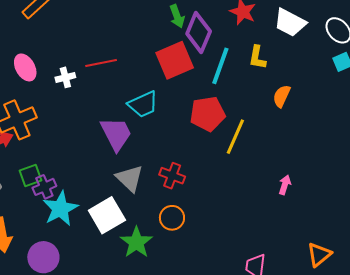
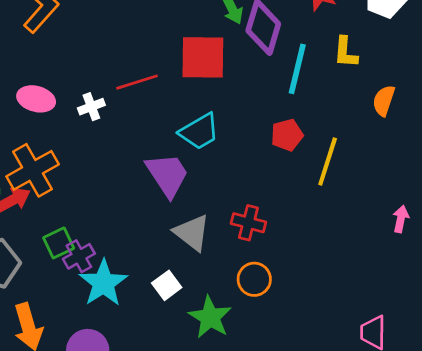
red square: (175, 60) -> (203, 57), moved, turned 30
pink ellipse: (25, 67) -> (36, 99), turned -40
red pentagon: (207, 114) -> (287, 135), size x0.7
white square: (107, 215) -> (167, 285), size x0.6

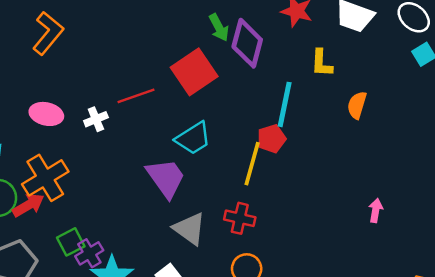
red square: (203, 57) -> (194, 72), turned -33
cyan line: (297, 69) -> (285, 104), moved
yellow line: (328, 162) -> (252, 164), moved

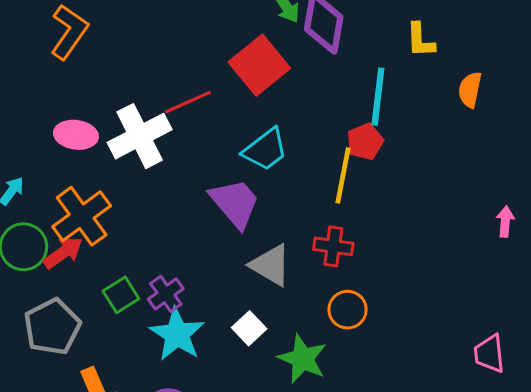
white cross: (96, 119) -> (140, 136), size x2.0
purple cross: (89, 253) -> (166, 294), moved

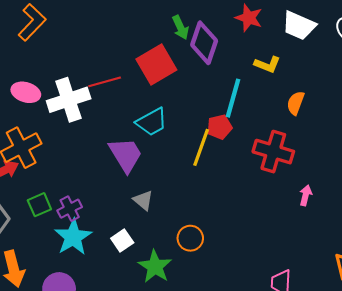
yellow L-shape: (420, 40) -> (267, 64), turned -75
red cross: (333, 246) -> (273, 152), moved, size x1.5
gray triangle: (271, 265) -> (143, 200), size x0.7

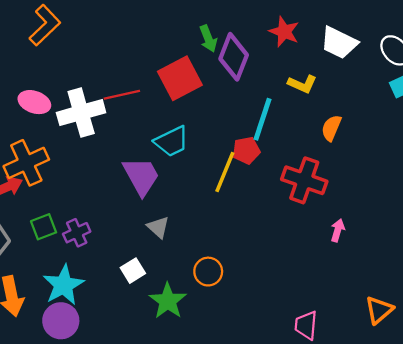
cyan star: (73, 237) -> (63, 285), moved

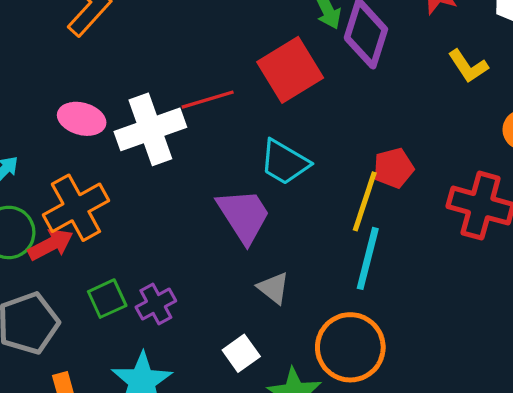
yellow L-shape: (302, 84) -> (468, 66), turned 36
cyan line: (263, 119) -> (368, 258), moved
cyan trapezoid: (172, 141) -> (284, 162), turned 60
orange circle: (208, 272) -> (350, 347), size x1.6

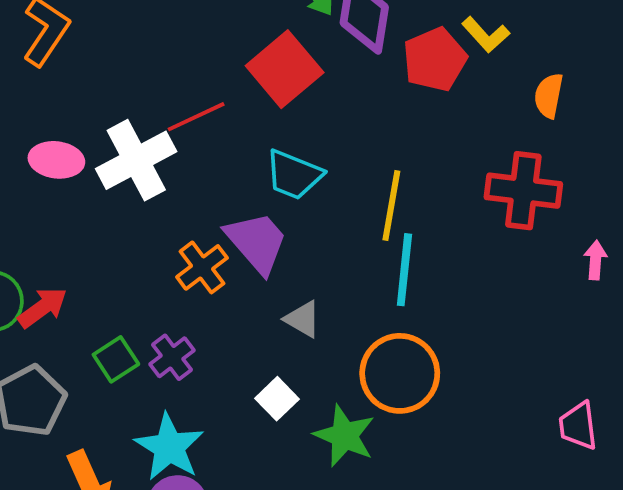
red pentagon: (394, 168) -> (435, 59), moved, size x1.4
orange cross: (76, 208) -> (202, 267), moved, size x0.7

